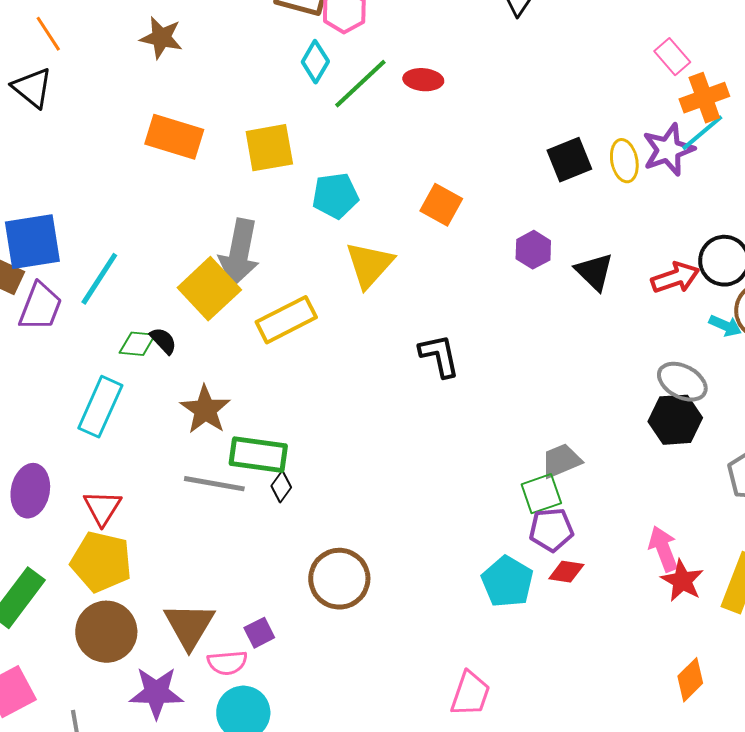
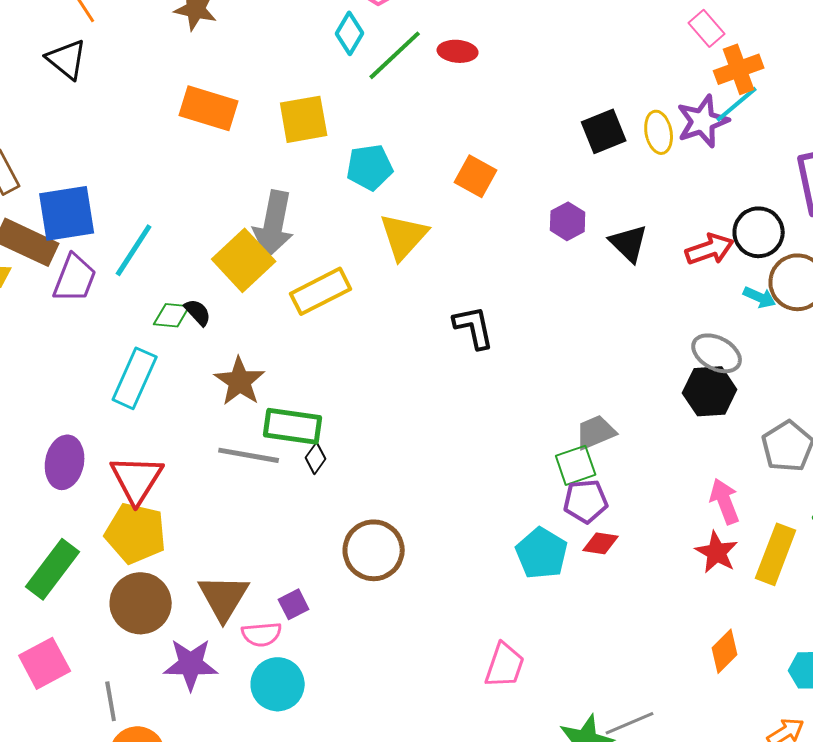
red triangle: (102, 508) -> (137, 479), size x1.4
pink arrow: (663, 549) -> (725, 501), moved

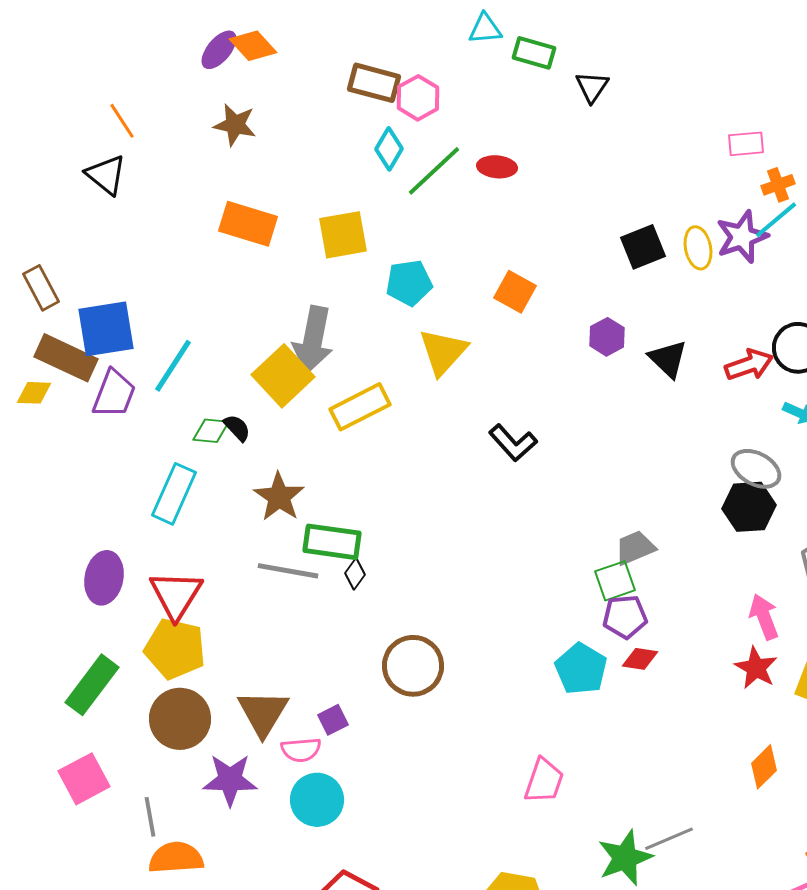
pink rectangle: (707, 28) -> (746, 144), turned -54
orange cross: (739, 69) -> (778, 185), size x0.7
black L-shape: (474, 327) -> (513, 443), turned 150

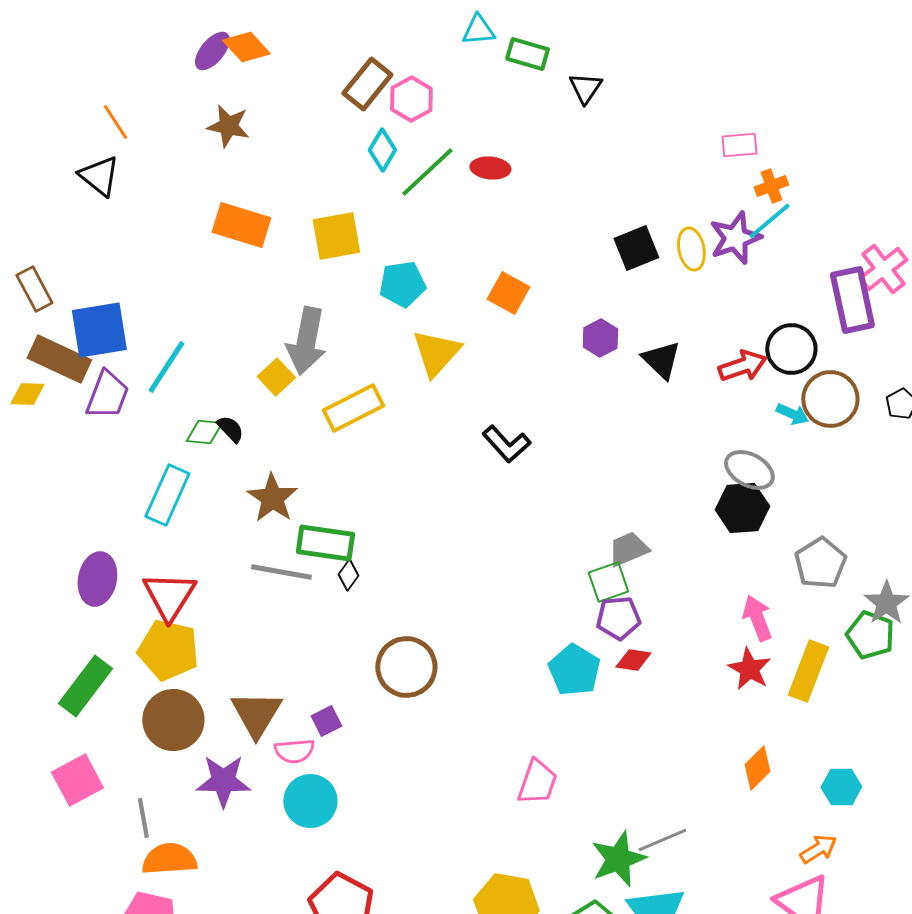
brown rectangle: (374, 83) -> (367, 84), turned -66
yellow square: (283, 376) -> (276, 377), size x0.6

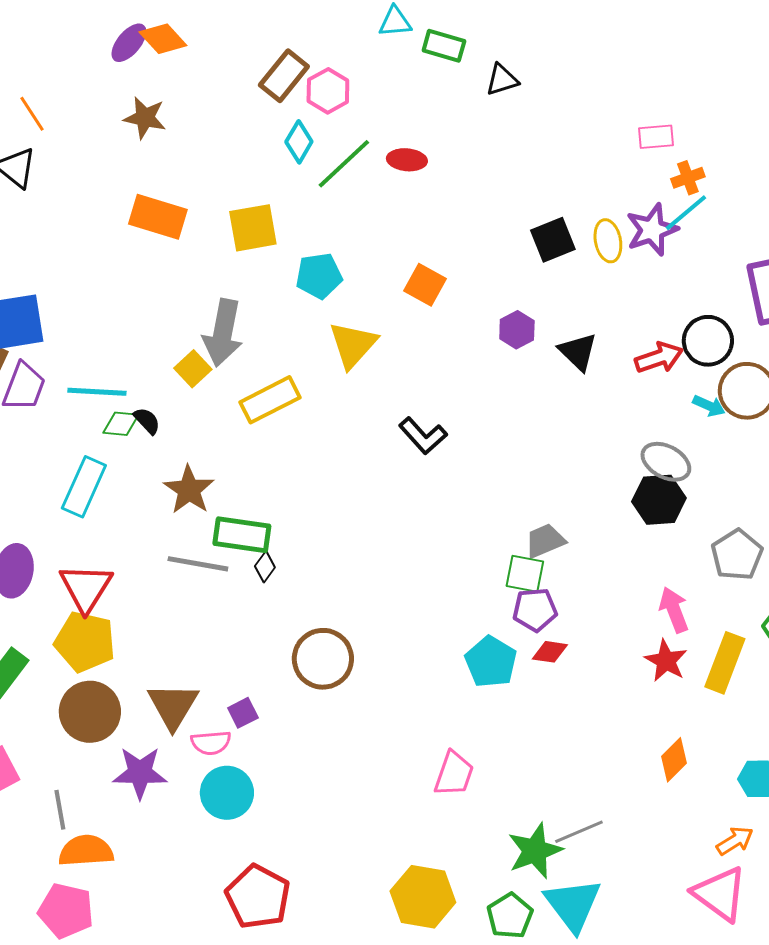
black triangle: (585, 88) -> (502, 80), turned 39
cyan line: (166, 367) -> (97, 392), moved, turned 60
green square: (608, 582) -> (525, 574), turned 30

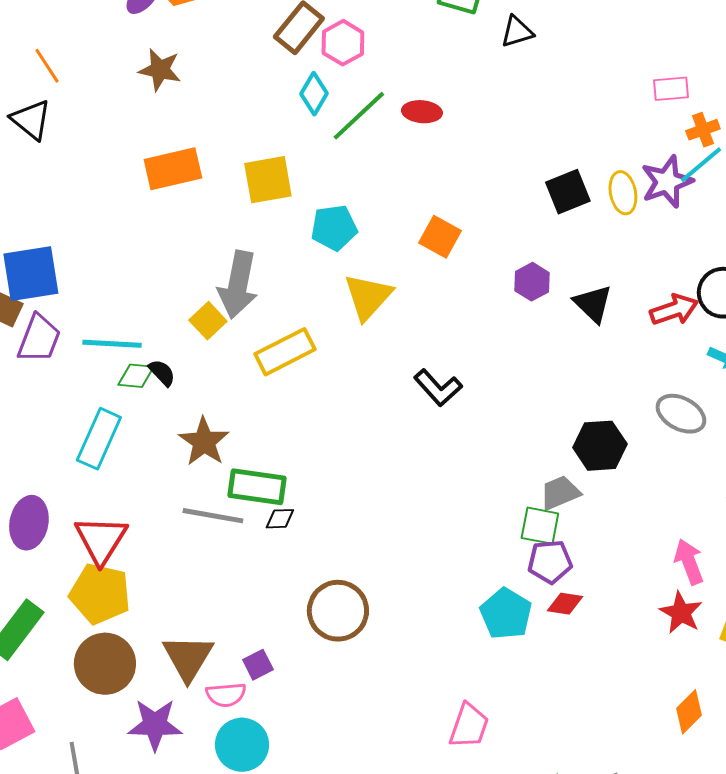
orange rectangle: (158, 217) -> (173, 169), turned -30
black hexagon: (659, 500) -> (600, 446), moved
black diamond: (265, 567) -> (280, 519), turned 52

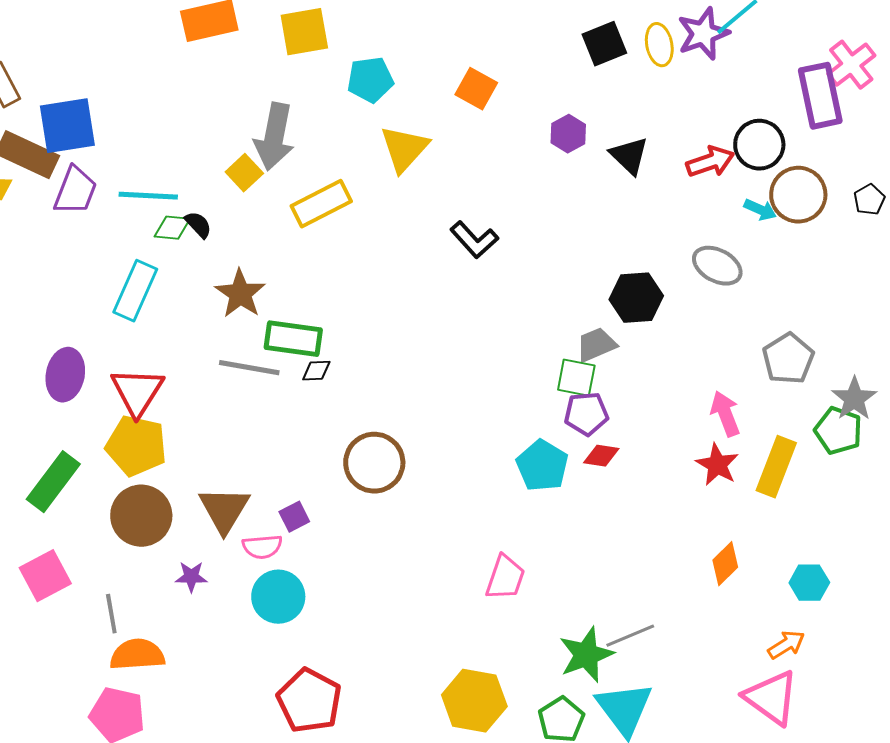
purple star: (155, 725) -> (191, 577), size x0.6

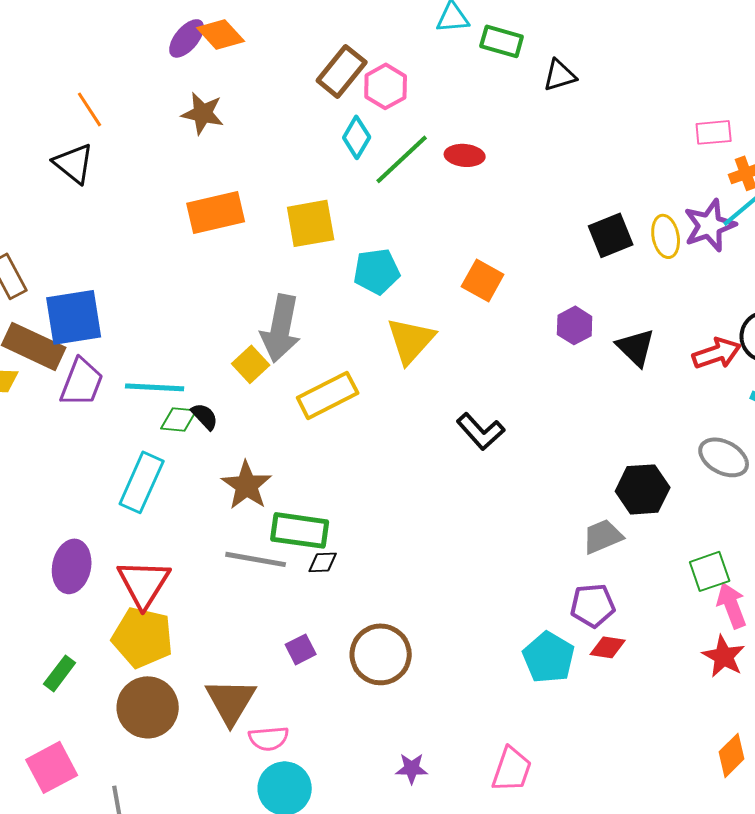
green square: (576, 378) -> (710, 571), moved, turned -30
green rectangle: (53, 482) -> (60, 673), size x0.6
purple square: (294, 517) -> (301, 649), moved
purple star: (191, 577) -> (412, 768), moved

